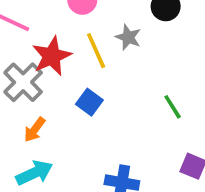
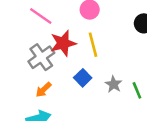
gray star: (128, 37) -> (114, 84), moved

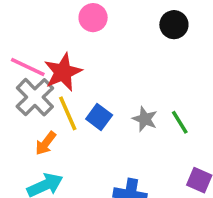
pink line: (41, 16) -> (28, 67), moved
yellow line: (93, 45) -> (68, 113), moved

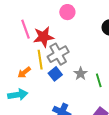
pink line: (28, 67) -> (25, 29), turned 30
gray cross: (35, 97) -> (58, 54), moved
blue square: (99, 117) -> (55, 74), moved

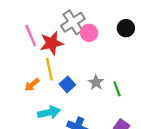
pink circle: (67, 12) -> (89, 33), moved
gray cross: (58, 54) -> (73, 22), moved
cyan arrow: (18, 95) -> (49, 112), moved

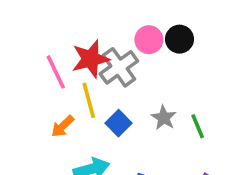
gray cross: (73, 22) -> (119, 67), moved
black circle: (126, 28) -> (179, 39), moved
pink line: (31, 36) -> (56, 72), moved

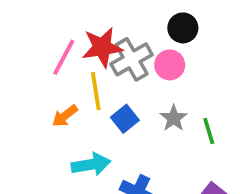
black circle: (179, 39) -> (183, 28), moved
pink circle: (149, 40) -> (170, 65), moved
pink line: (56, 72) -> (64, 57), turned 48

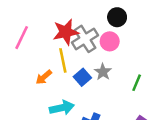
pink line: (64, 57) -> (22, 38), moved
gray star: (174, 118) -> (103, 72), moved
green line: (209, 131) -> (137, 83), turned 42

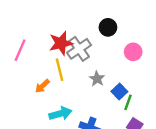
pink circle: (110, 41) -> (133, 52), moved
blue square: (82, 77) -> (119, 92), moved
green line: (137, 83) -> (128, 102), moved

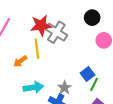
black circle: (108, 27) -> (92, 18), moved
gray cross: (79, 49) -> (56, 32), turned -30
gray star: (97, 79) -> (64, 88), moved

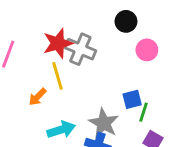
blue square: (88, 74) -> (132, 99), turned 32
gray star: (64, 88) -> (104, 123), size x1.5

